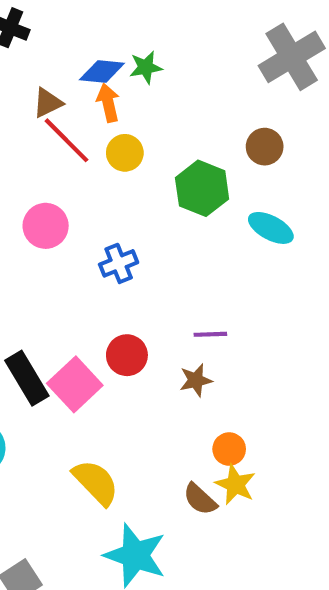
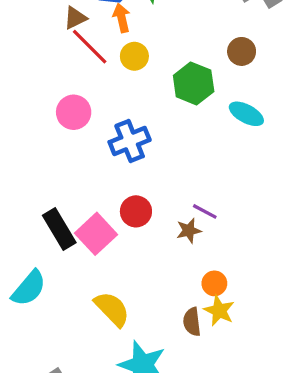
blue cross: (119, 263) -> (130, 141), size x1.4
purple line: (210, 334) -> (205, 211), moved, turned 30
brown semicircle: (200, 499) -> (192, 322), turned 40

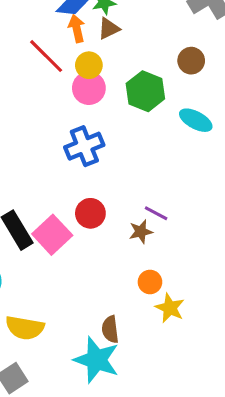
brown triangle: (75, 18) -> (109, 29), moved
pink circle: (74, 112) -> (89, 88), moved
orange circle: (214, 283) -> (150, 282), moved
yellow semicircle: (112, 309) -> (25, 328), moved, turned 144
brown semicircle: (192, 322) -> (110, 329), moved

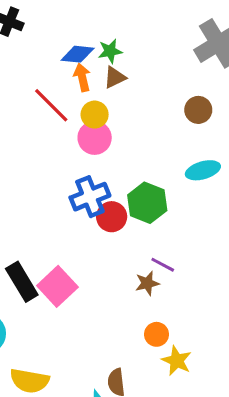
green hexagon: (145, 91) -> (147, 203), moved
cyan ellipse: (196, 120) -> (203, 170), turned -44
red circle: (90, 213) -> (112, 217), moved

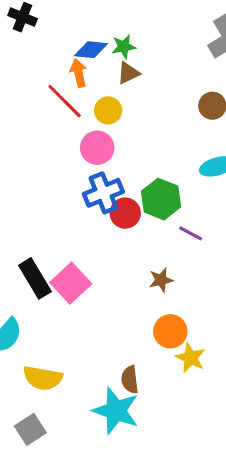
orange arrow: (82, 77) -> (79, 73), moved
pink circle: (95, 138) -> (97, 148), moved
purple line: (163, 265) -> (191, 233), moved
orange circle: (156, 334) -> (170, 331), size x1.4

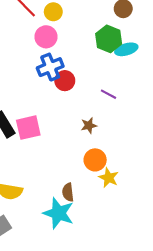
green hexagon: (161, 199) -> (109, 39), moved
pink square: (71, 283) -> (28, 128), turned 30

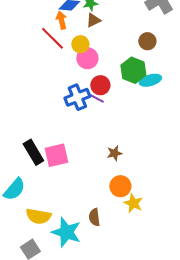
pink circle: (46, 37) -> (87, 58), moved
red circle: (65, 81) -> (100, 85), moved
purple line: (109, 94) -> (96, 98), moved
cyan star: (59, 213) -> (66, 232), moved

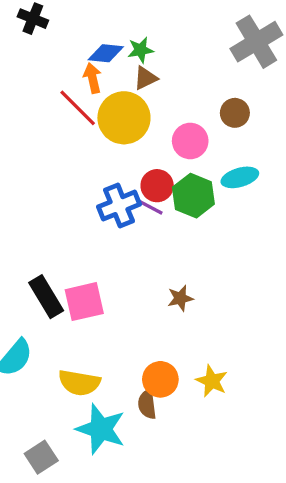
yellow circle: (80, 44) -> (124, 118), size x1.8
pink circle: (87, 58) -> (190, 141), moved
green hexagon: (133, 70) -> (193, 196), moved
orange circle: (120, 186) -> (160, 379), moved
yellow semicircle: (38, 216) -> (79, 383), moved

